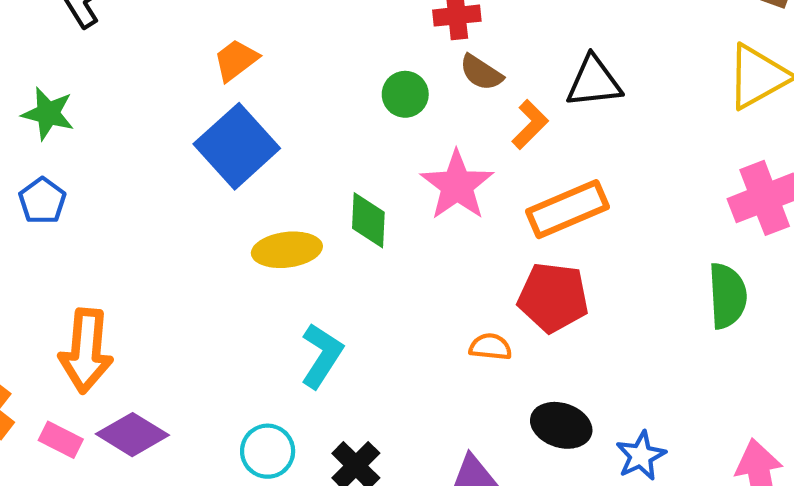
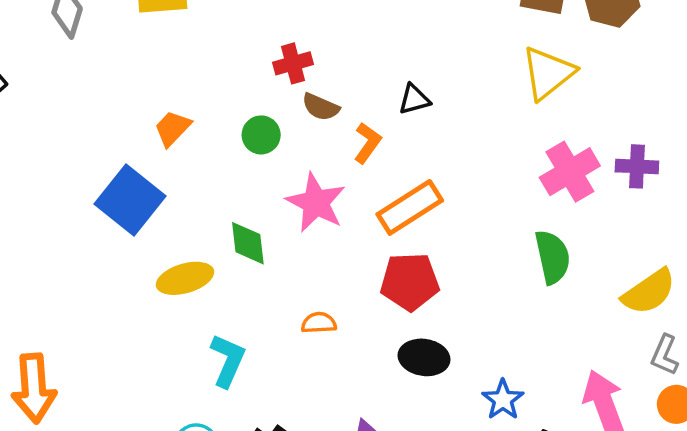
orange trapezoid: (236, 60) -> (173, 128), moved
black triangle: (594, 82) -> (414, 99), size x0.7
orange semicircle: (490, 347) -> (319, 323), moved
black ellipse: (561, 425) -> (424, 357), moved

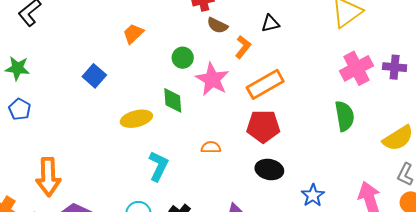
green circle: (261, 135) -> (183, 58), moved
blue square: (130, 200) -> (94, 76), moved, size x0.6

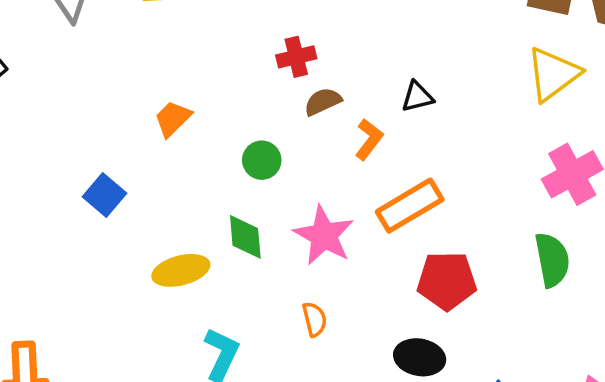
brown semicircle: (217, 25) -> (323, 102), turned 130
pink star: (212, 79) -> (324, 235), moved
red pentagon: (263, 126) -> (447, 281), moved
orange semicircle: (211, 147) -> (314, 319), turned 78

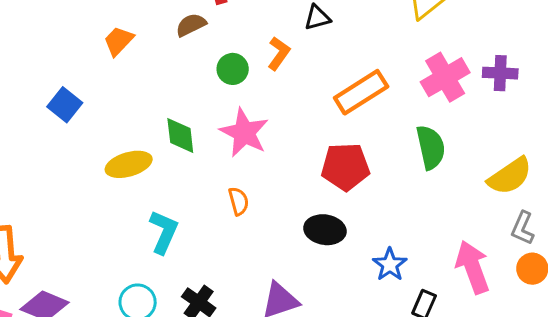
brown semicircle: (323, 102) -> (191, 25), moved
green circle: (262, 160) -> (233, 69), moved
orange rectangle: (410, 206) -> (361, 92), moved

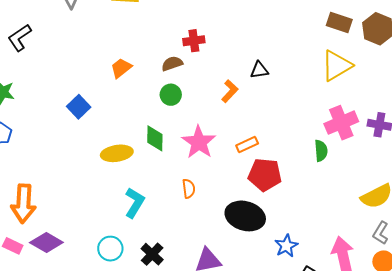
green circle: (233, 69) -> (171, 95), moved
orange rectangle: (361, 92) -> (247, 145), moved, size x0.6
green semicircle: (431, 147) -> (321, 151), moved, size x0.7
black ellipse: (325, 230) -> (245, 216), size x1.4

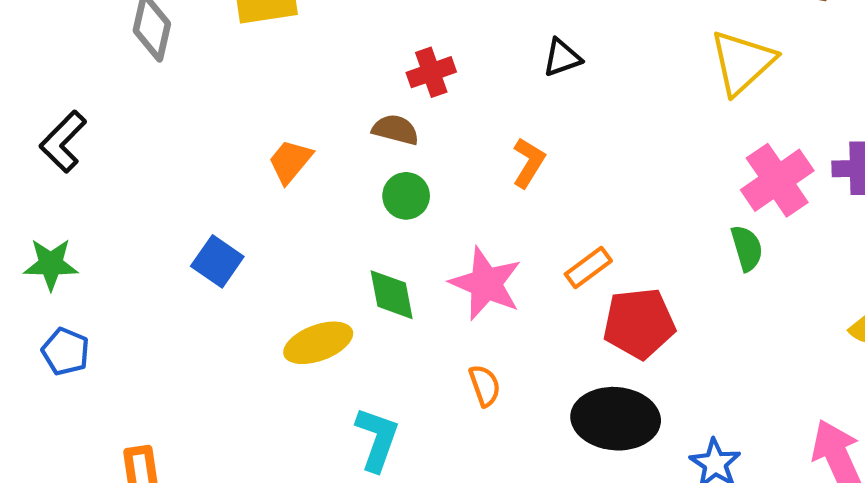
brown semicircle: (172, 64) -> (396, 130), turned 45
black triangle: (259, 70) -> (562, 58), moved

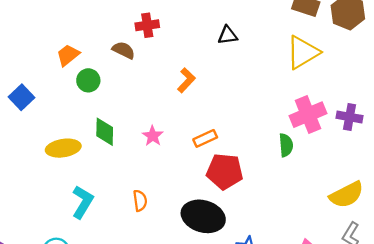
black triangle: (562, 58) -> (228, 35), moved
green circle: (406, 196) -> (88, 80), moved
pink star: (486, 284) -> (153, 136), size x0.6
orange semicircle: (485, 386) -> (140, 201), moved

